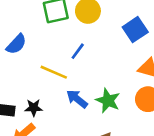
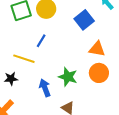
blue arrow: (77, 99) -> (45, 88), moved, turned 36
black star: (34, 108) -> (11, 79), moved

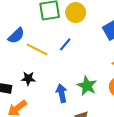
yellow line: (24, 59) -> (37, 49), moved

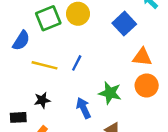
blue semicircle: (16, 36) -> (21, 41), moved
blue line: (65, 44) -> (77, 63), moved

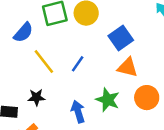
blue square: (124, 24) -> (121, 38), moved
orange triangle: (142, 57) -> (128, 67), moved
yellow line: (45, 65) -> (44, 61), turned 30

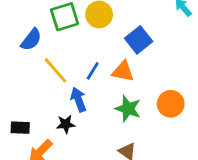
orange triangle: (128, 67) -> (123, 71), moved
black star: (36, 97) -> (66, 124), moved
blue arrow: (78, 112) -> (78, 100), moved

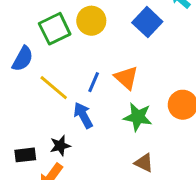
blue square: (139, 40) -> (147, 22), moved
orange triangle: (123, 71) -> (126, 78), turned 40
black star: (66, 124) -> (60, 146), moved

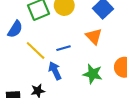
orange triangle: (126, 78) -> (94, 36), moved
blue line: (94, 82) -> (63, 48), turned 48

